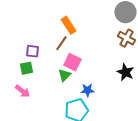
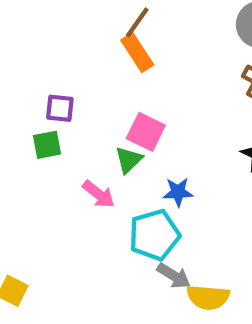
brown line: (61, 43) -> (137, 22), moved
pink arrow: (22, 91) -> (99, 194), moved

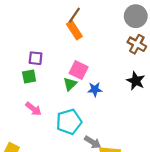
blue star: (178, 192) -> (95, 89), moved
pink arrow: (99, 194) -> (33, 109), moved
cyan pentagon: (154, 235) -> (69, 122), moved

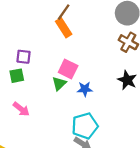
cyan pentagon: (69, 122) -> (85, 126), moved

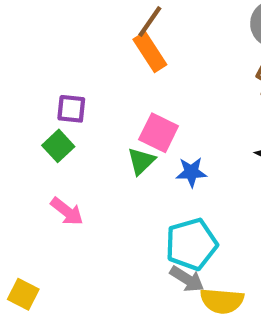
green square: (17, 76) -> (58, 146), turned -32

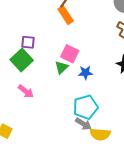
green square: (58, 146) -> (22, 60), size x1.5

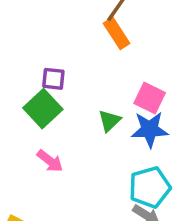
pink square: (70, 54) -> (150, 98), moved
blue star: (85, 73) -> (150, 130), size x1.5

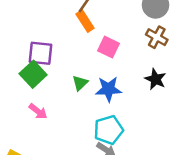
purple square: (53, 79) -> (40, 53), size x1.5
pink square: (150, 98) -> (109, 47), moved

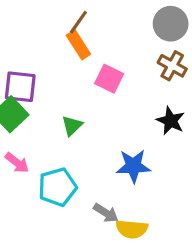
blue star: (109, 89) -> (133, 166), moved
cyan pentagon: (109, 130) -> (57, 187), moved

